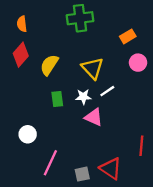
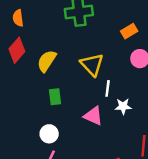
white line: (107, 91) -> (108, 88), turned -49
white star: (83, 97) -> (123, 106), moved
white circle: (28, 134) -> (49, 134), moved

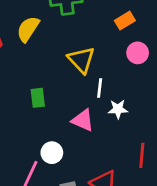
yellow semicircle: (47, 61) -> (28, 29), moved
white circle: (49, 134) -> (52, 153), moved

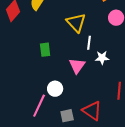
pink triangle: (83, 120) -> (77, 66), turned 42

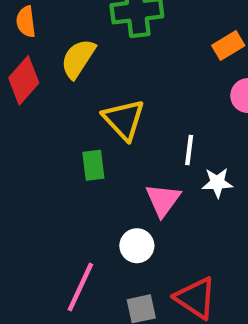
yellow triangle: (76, 23) -> (124, 120), moved
white circle: (55, 89) -> (137, 246), moved

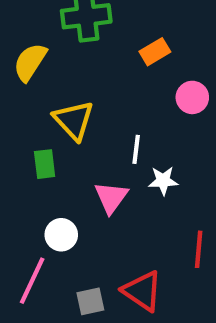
orange rectangle: (228, 46) -> (155, 52), moved
white circle: (137, 246) -> (61, 235), moved

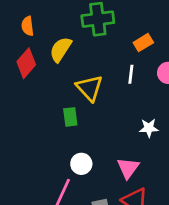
white line: (136, 149) -> (131, 74), moved
pink triangle: (111, 197) -> (128, 168), moved

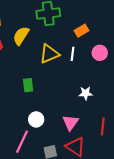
yellow triangle: (90, 88) -> (49, 54), moved, turned 50

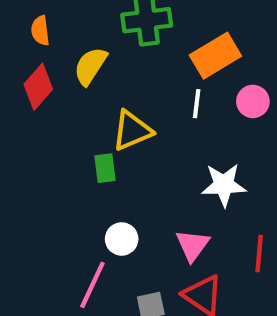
orange rectangle: (82, 31) -> (215, 56), size x1.6
yellow triangle: (49, 54) -> (132, 131), moved
white star: (86, 93) -> (224, 185), size x1.5

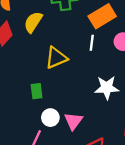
green rectangle: (105, 168) -> (37, 91), moved
pink triangle: (192, 245) -> (73, 121), moved

